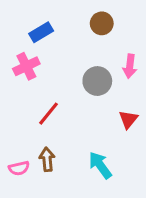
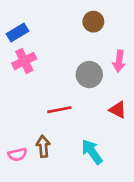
blue rectangle: (41, 32) -> (17, 32), moved
red line: (49, 114) -> (59, 110), moved, turned 40
red triangle: (128, 119) -> (118, 110), turned -42

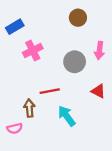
pink cross: (24, 61) -> (33, 50), moved
brown arrow: (43, 146) -> (29, 108), moved
cyan arrow: (92, 152) -> (67, 116), moved

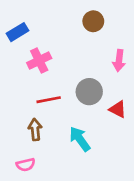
gray circle: (75, 62) -> (89, 92), moved
red line: (50, 91) -> (49, 100), moved
pink semicircle: (15, 128) -> (26, 165), moved

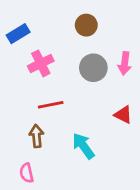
brown circle: (93, 21) -> (86, 25), moved
gray circle: (89, 92) -> (93, 68), moved
pink semicircle: (26, 165) -> (27, 173), turned 90

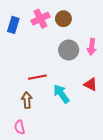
blue rectangle: (18, 34) -> (13, 25), turned -42
pink cross: (41, 63) -> (40, 19), moved
cyan arrow: (83, 146) -> (61, 94), moved

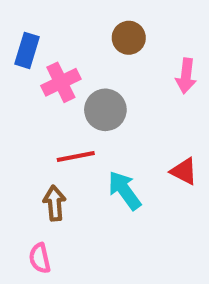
pink cross: (40, 19) -> (61, 82), moved
pink arrow: (92, 47) -> (186, 76), moved
gray circle: (69, 50) -> (105, 110), moved

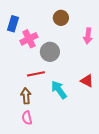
pink semicircle: (40, 258) -> (27, 118), moved

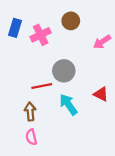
pink arrow: (88, 36) -> (102, 42), turned 49
pink cross: (29, 39) -> (41, 35), moved
gray circle: (50, 52) -> (64, 71), moved

